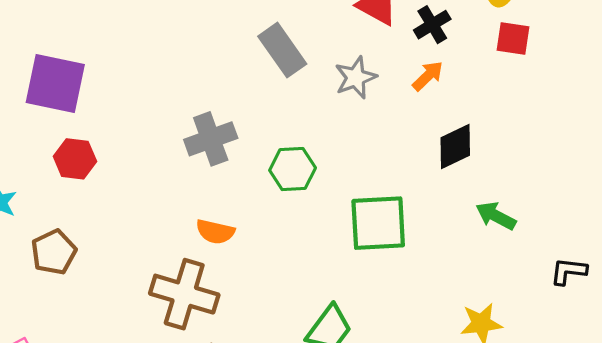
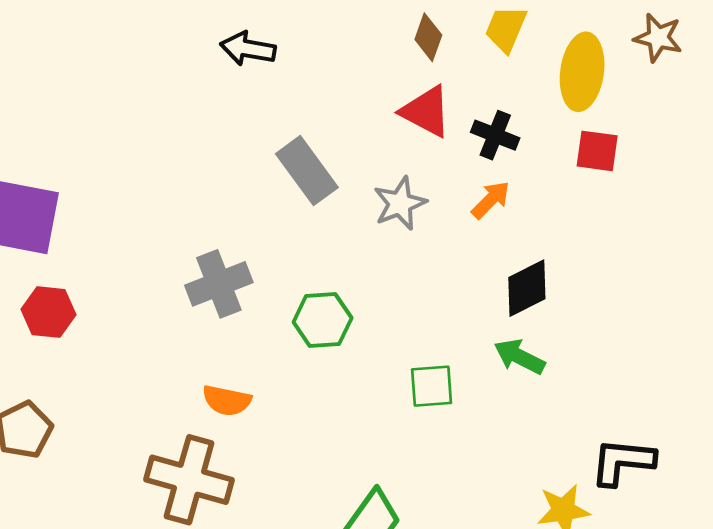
black cross: (432, 25) -> (495, 135), turned -36
green arrow: (496, 216) -> (519, 357), moved
green square: (378, 223) -> (432, 386), size x0.6
black L-shape: (569, 271) -> (622, 462), moved, size x1.4

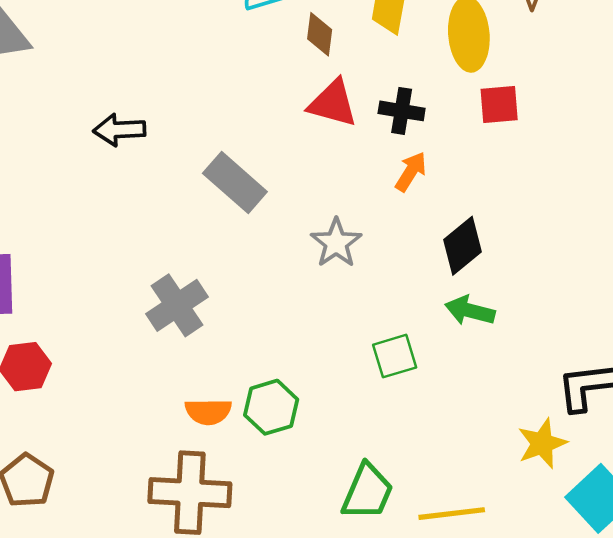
black arrow: (248, 49) -> (119, 130), moved
gray star: (400, 203) -> (336, 243), moved
green hexagon: (323, 320) -> (271, 407), moved

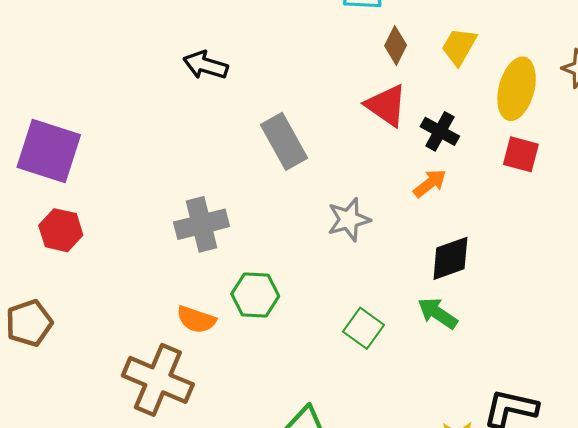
green square: (395, 356) -> (363, 328), turned 33
green hexagon: (271, 407) -> (255, 295), moved

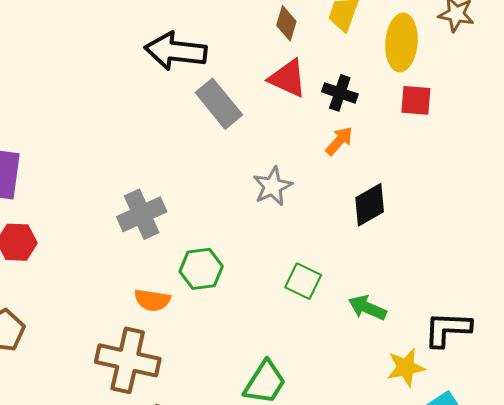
black arrow: (206, 65) -> (176, 51), moved, size x1.5
gray rectangle: (284, 141) -> (219, 104), moved
green arrow: (438, 313) -> (367, 308), moved

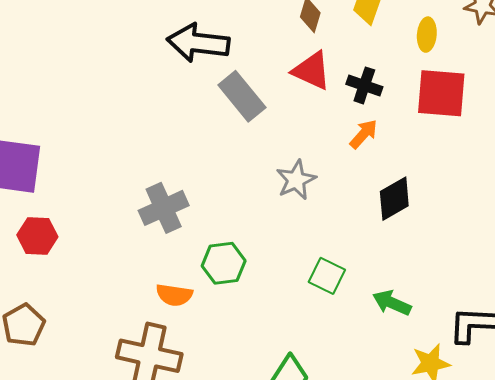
yellow ellipse: (401, 42) -> (427, 35), size x0.6
red square: (416, 100) -> (441, 93), size x1.6

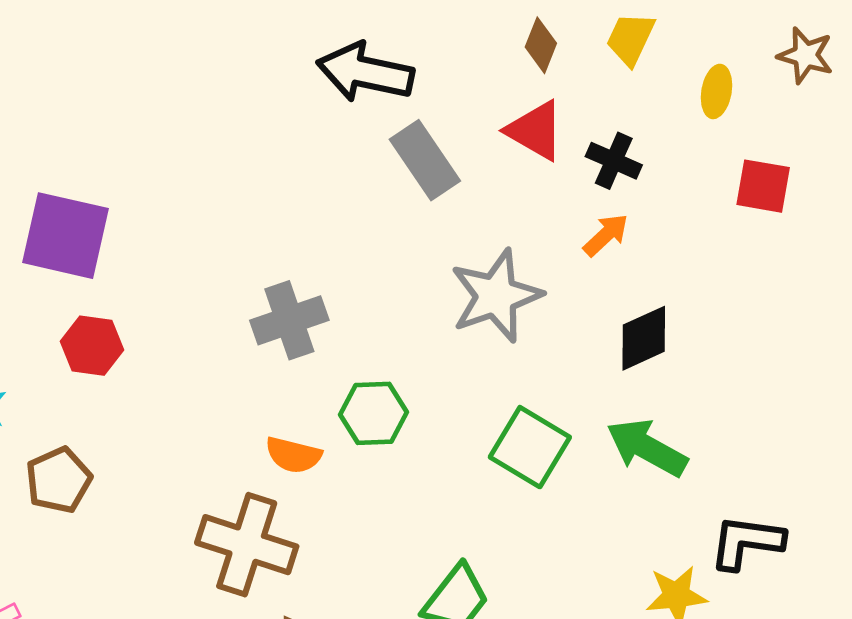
red square: (441, 93) -> (763, 186), moved, size x0.7
gray star: (296, 180) -> (496, 296), size x1.5
green square: (327, 276) -> (530, 447), size x1.4
green arrow: (392, 303) -> (647, 448), moved, size x1.4

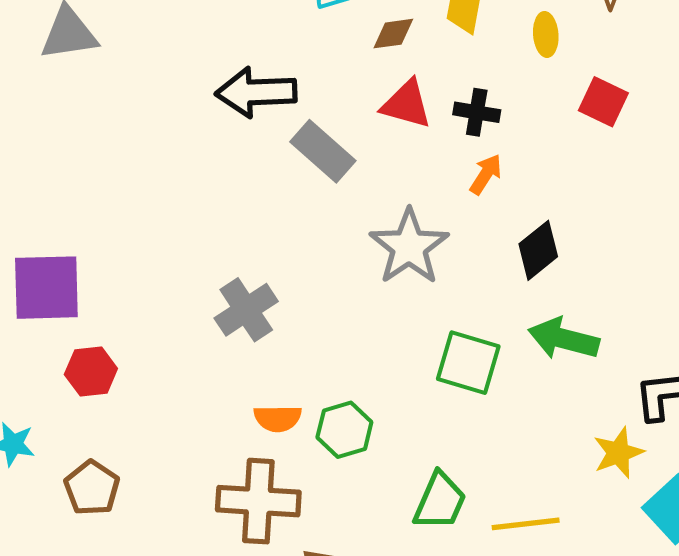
brown diamond: (541, 45) -> (393, 34), turned 75
red square: (763, 186) -> (603, 102), turned 30
green hexagon: (373, 413) -> (344, 430), moved

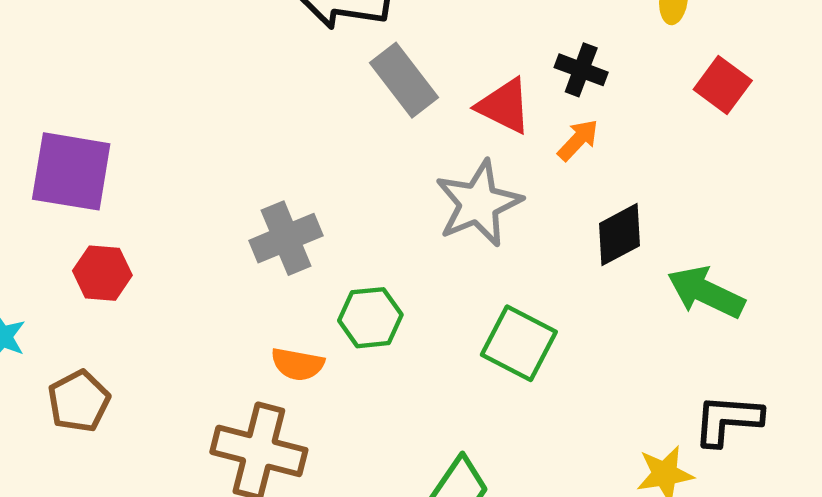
red triangle: (406, 104) -> (504, 106), moved
green arrow: (564, 339) -> (706, 292), moved
green hexagon: (344, 430) -> (370, 318), moved

